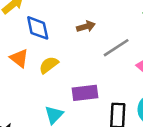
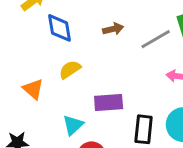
gray line: (116, 48) -> (156, 39), moved
orange triangle: (19, 58) -> (33, 89), moved

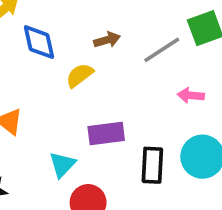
yellow semicircle: (70, 70) -> (80, 75), moved

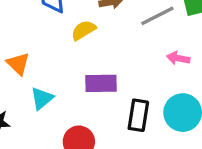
cyan triangle: (62, 164) -> (42, 98), moved

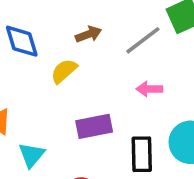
pink arrow: (178, 58) -> (149, 89), moved

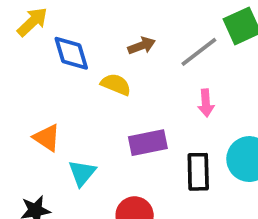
yellow semicircle: (64, 71) -> (116, 84), turned 64
pink arrow: (149, 89) -> (206, 103), turned -95

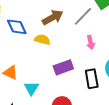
brown arrow: (142, 46) -> (53, 18), size x1.5

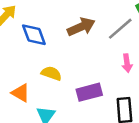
yellow semicircle: (42, 40) -> (51, 73), moved

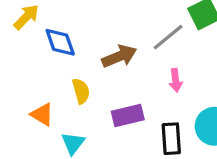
brown arrow: (81, 27) -> (119, 56), moved
yellow semicircle: (51, 73) -> (81, 91), turned 54

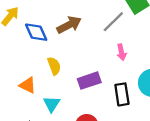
brown arrow: (119, 56) -> (69, 25), moved

